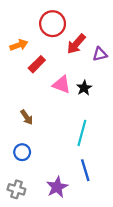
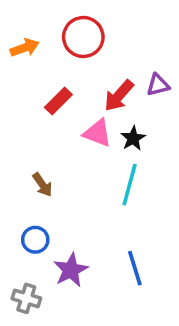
red arrow: (76, 44) -> (119, 96), moved
orange arrow: (19, 45) -> (25, 48), moved
cyan line: (82, 133) -> (130, 185), moved
purple star: (57, 187) -> (71, 270), moved

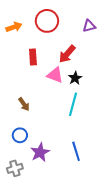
purple triangle: (158, 85) -> (89, 26), moved
red rectangle: (58, 101) -> (33, 57), turned -49
gray cross: (26, 298) -> (15, 168), turned -35

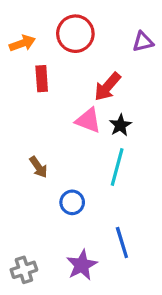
red rectangle: (33, 57) -> (42, 79), moved
blue circle: (20, 135) -> (72, 202), moved
purple star: (40, 152) -> (82, 265), moved

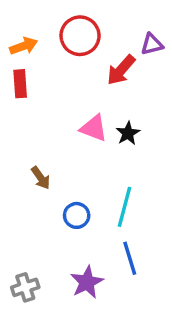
red rectangle: (42, 79) -> (20, 84), moved
red arrow: (108, 87) -> (121, 70), moved
cyan line: (117, 167) -> (125, 207), moved

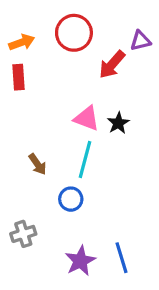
cyan line: (125, 207) -> (85, 159), moved
blue line: (130, 258) -> (121, 258), moved
gray cross: (25, 287) -> (23, 234), moved

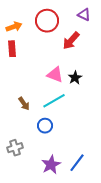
purple triangle: (140, 41) -> (84, 15), moved, turned 40
cyan line: (85, 159) -> (54, 101), turned 45
blue line: (121, 258) -> (77, 163), turned 54

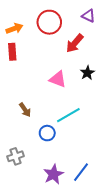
black star: (75, 78) -> (87, 73), moved
cyan line: (54, 101) -> (68, 115), moved

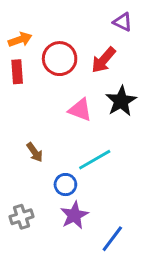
red circle: (49, 22) -> (60, 59), moved
black star: (87, 73) -> (121, 101), size x1.5
purple star: (54, 174) -> (74, 215), moved

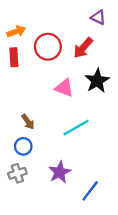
blue circle: (65, 185) -> (23, 146), moved

